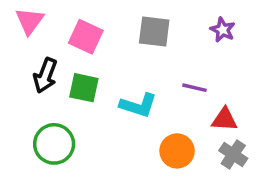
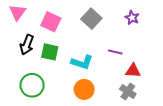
gray square: (154, 32) -> (91, 19), turned 36
orange circle: (177, 151) -> (84, 89), moved
gray cross: (233, 154) -> (128, 92), moved

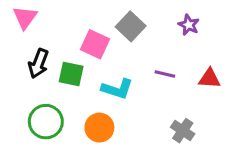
pink square: (51, 22) -> (95, 44), moved
red triangle: (133, 71) -> (209, 78), moved
orange circle: (84, 89) -> (99, 128), moved

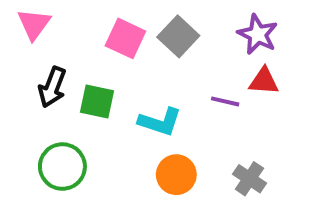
purple star: (189, 25) -> (258, 34), size x1.4
pink square: (95, 44) -> (125, 38), moved
red triangle: (209, 78) -> (264, 81), moved
orange circle: (99, 128) -> (176, 175), moved

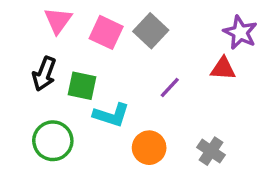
pink triangle: (34, 24) -> (58, 20), moved
purple star: (258, 34) -> (240, 32), moved
purple line: (225, 101) -> (170, 87), moved, turned -60
cyan L-shape: (160, 122) -> (111, 115), moved

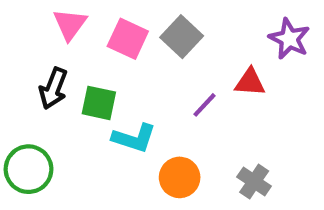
red triangle: (223, 69) -> (250, 82), moved
green circle: (53, 141) -> (28, 169), moved

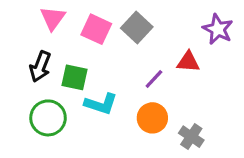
green circle: (28, 169) -> (48, 118), moved
orange circle: (180, 177) -> (152, 118), moved

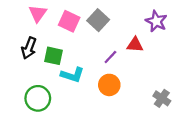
green circle: (48, 118) -> (38, 98), moved
gray cross: (191, 137) -> (162, 98), moved

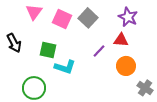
purple star: (156, 21) -> (128, 17), moved
black arrow: (29, 48) -> (14, 43), moved, turned -48
orange circle: (109, 85) -> (126, 66), moved

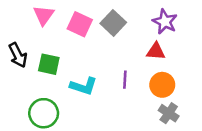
green square: (48, 50) -> (49, 64), moved
purple line: (99, 51) -> (125, 80), moved, turned -40
gray cross: (145, 88) -> (169, 113), moved

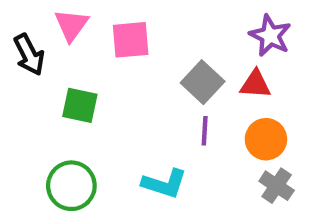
gray square: (113, 23) -> (203, 82), moved
pink square: (80, 24) -> (131, 40), turned -30
black arrow: (18, 55) -> (29, 55), moved
cyan L-shape: (84, 86) -> (164, 184), moved

